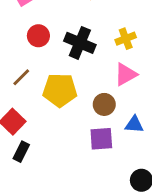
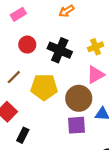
brown circle: (104, 104) -> (79, 98), size x1.5
black rectangle: (21, 152) -> (23, 135), moved

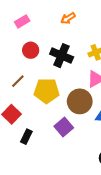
purple square: (77, 125) -> (64, 127), moved, turned -36

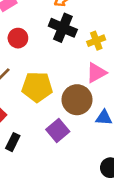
black cross: (62, 56) -> (63, 28), moved

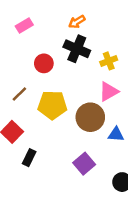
red circle: (18, 38) -> (44, 63), moved
purple square: (58, 130) -> (84, 164), moved

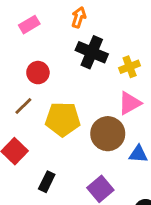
orange arrow: (77, 22) -> (79, 17), moved, turned 140
red circle: (44, 63) -> (38, 73), moved
black rectangle: (29, 158) -> (47, 182), moved

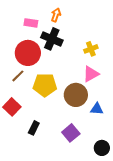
pink rectangle: (29, 25) -> (31, 23), moved, turned 40
black cross: (92, 52) -> (52, 39), moved
red circle: (38, 73) -> (28, 53), size x1.6

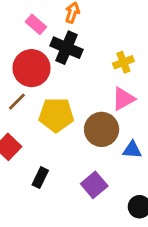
pink rectangle: (31, 23) -> (36, 24), turned 32

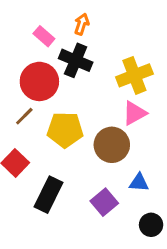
yellow cross: (123, 62) -> (134, 75), size x1.6
blue triangle: (132, 150) -> (139, 183), moved
black rectangle: (40, 178) -> (48, 195), size x1.6

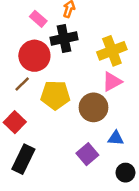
black cross: (76, 60) -> (64, 38), turned -35
black rectangle: (48, 195) -> (23, 159), moved

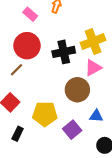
black cross: (64, 38) -> (64, 52), moved
yellow pentagon: (55, 95) -> (45, 114), moved
black rectangle: (23, 159) -> (18, 134), size x0.6

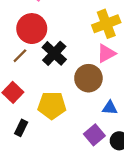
black cross: (64, 52) -> (54, 53), moved, turned -35
purple square: (72, 130) -> (94, 135), moved

